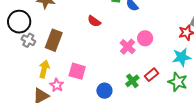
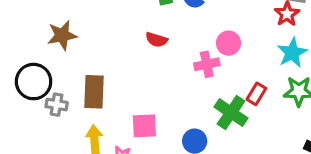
red semicircle: (94, 21) -> (156, 40), moved
pink cross: (128, 47) -> (207, 64), turned -35
green cross: (132, 81) -> (231, 113), size x1.5

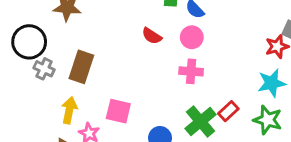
pink circle: (229, 43) -> (192, 37), moved

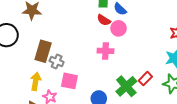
red semicircle: (152, 36) -> (104, 20), moved
gray cross: (44, 69) -> (57, 61), moved
pink cross: (191, 71) -> (106, 51), moved

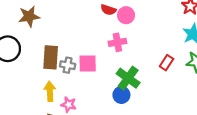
pink square: (69, 81) -> (88, 63), moved
green cross: (126, 86) -> (128, 78), moved

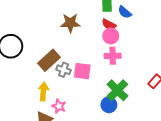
pink circle: (126, 15) -> (111, 36), moved
brown star: (29, 16) -> (70, 23), moved
brown rectangle: (51, 57) -> (49, 60), turned 35

